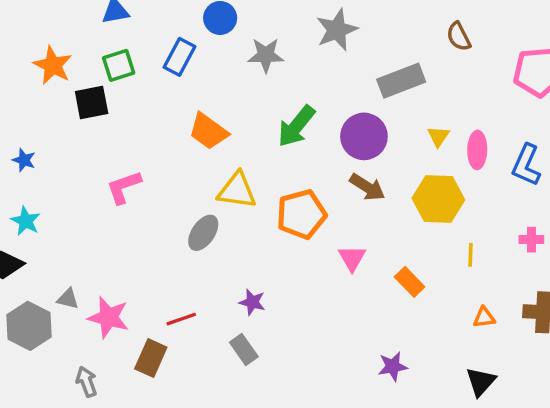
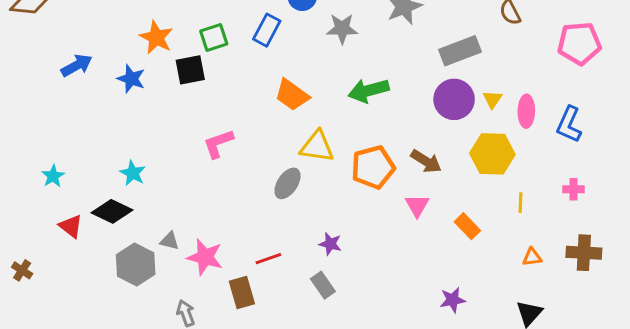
green arrow: (296, 126) -> (369, 91), turned 36
purple circle: (364, 136) -> (454, 99), moved
blue star: (24, 160) -> (131, 79), moved, size x1.4
brown arrow: (367, 187) -> (426, 161), moved
brown rectangle: (151, 358) -> (242, 292), turned -40

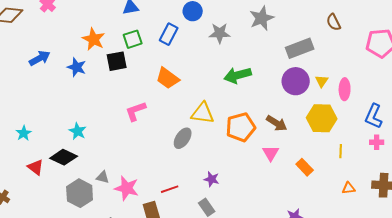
orange trapezoid: (292, 95) -> (168, 78), moved
blue L-shape: (569, 124) -> (374, 116), moved

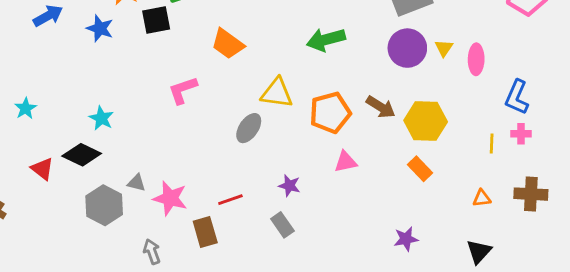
yellow hexagon: (322, 118) -> (426, 121), moved
cyan star: (24, 133) -> (26, 108), moved
yellow line: (341, 151) -> (492, 143), moved
pink triangle: (271, 153) -> (346, 162), moved, turned 48

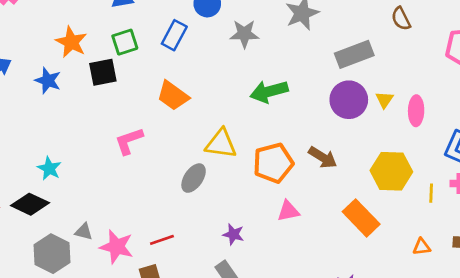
yellow hexagon: (426, 121) -> (391, 171), moved
orange rectangle: (420, 169) -> (361, 218), size x1.5
red line: (230, 200) -> (162, 240), moved

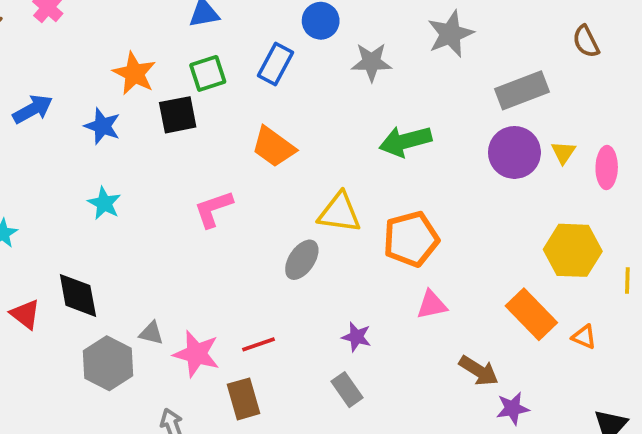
brown arrow: (323, 157) -> (479, 371), moved
cyan star: (49, 168) -> (104, 203), moved
black diamond: (30, 204) -> (78, 295), turned 54
orange triangle: (422, 247) -> (584, 337), moved, turned 30

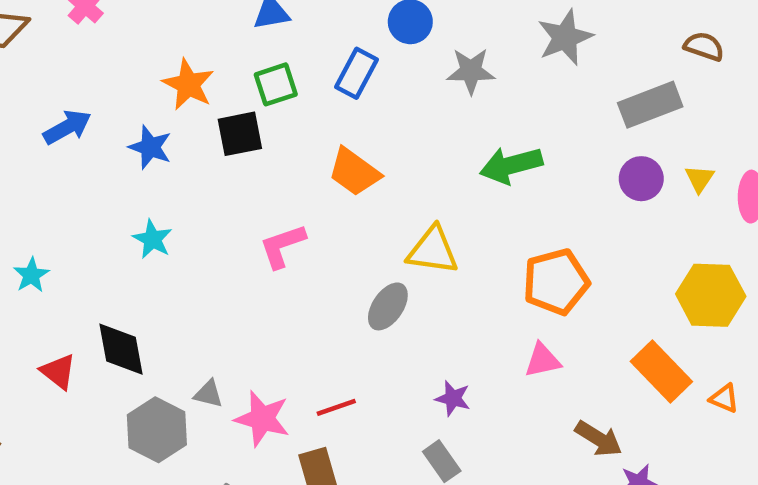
brown semicircle: (586, 41) -> (704, 46), moved, turned 136
purple circle: (514, 152) -> (641, 179), size x0.7
orange pentagon: (411, 239) -> (556, 282), moved

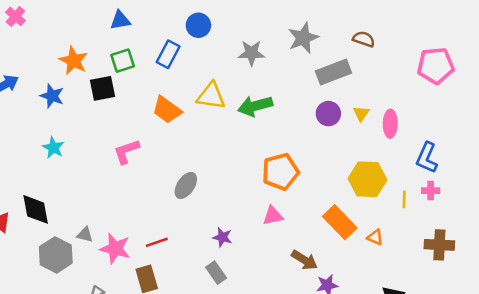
gray star: (565, 37) -> (303, 38), moved
gray star: (471, 71) -> (251, 53), moved
yellow triangle: (433, 250) -> (211, 96), moved

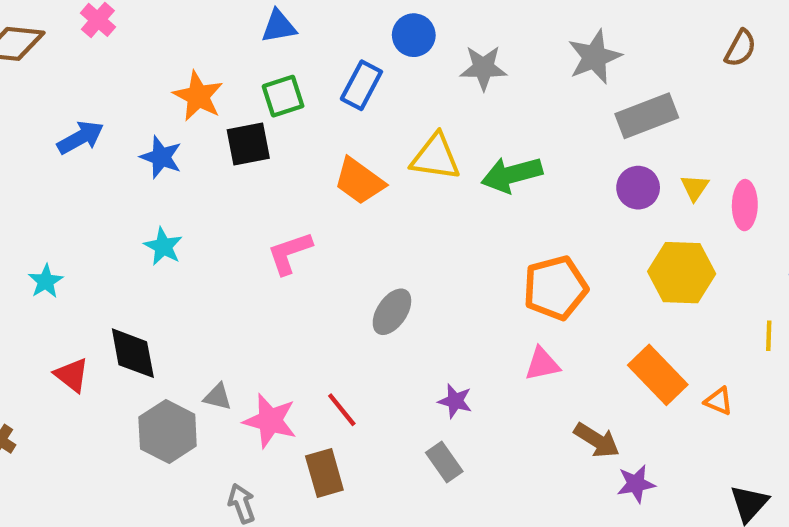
brown semicircle: (364, 39) -> (740, 48), moved, turned 100
gray star: (251, 53) -> (483, 68), moved
yellow hexagon: (368, 179) -> (682, 273), moved
red line: (157, 242) -> (342, 410), turned 70

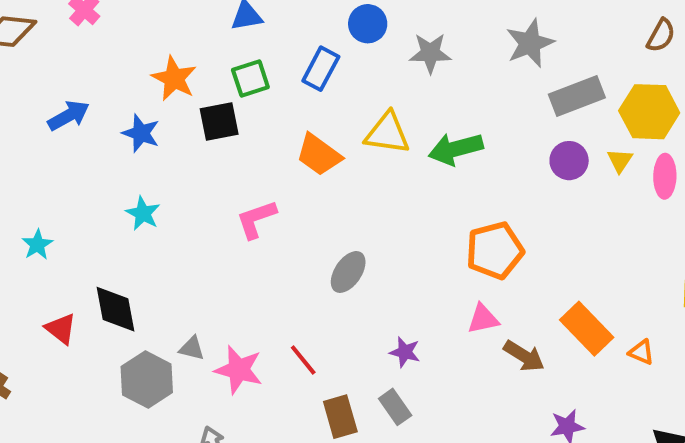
yellow hexagon: (682, 273) -> (649, 112), moved
brown arrow: (597, 440) -> (524, 356), moved
brown rectangle: (324, 473) -> (340, 417), moved

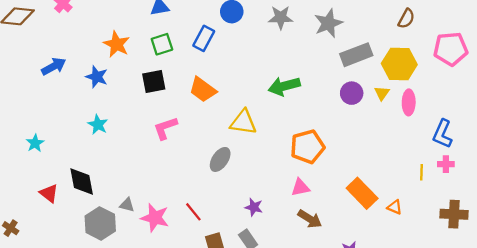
gray star: (430, 53) -> (281, 17), moved
black square: (219, 121) -> (154, 81), moved
yellow triangle: (387, 133) -> (243, 122), moved
brown arrow: (524, 356) -> (310, 219), moved

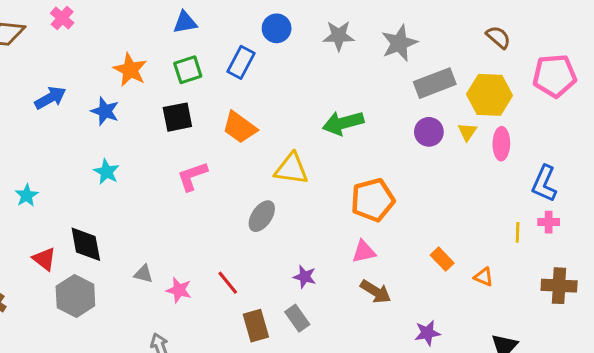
brown semicircle: (406, 19) -> (498, 37), turned -78
orange rectangle: (362, 193) -> (442, 259), size x0.6
pink star: (155, 218) -> (179, 290), size x0.7
gray hexagon: (100, 223) -> (75, 296), moved

